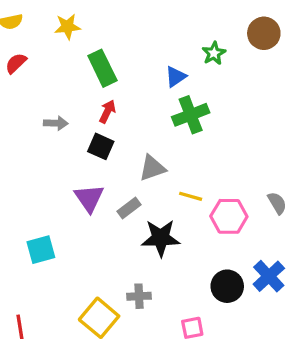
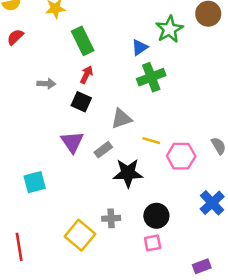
green star: (214, 53) -> (169, 29), size x1.5
black circle: (227, 286) -> (156, 216), moved

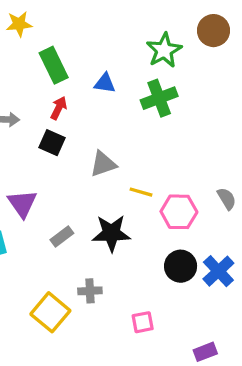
blue triangle: (140, 47) -> (105, 83), moved, turned 42
green cross: (151, 77) -> (159, 98), moved
purple triangle: (72, 142) -> (22, 204), moved
gray rectangle: (103, 150) -> (62, 237), moved
black circle: (156, 216) -> (181, 266), moved

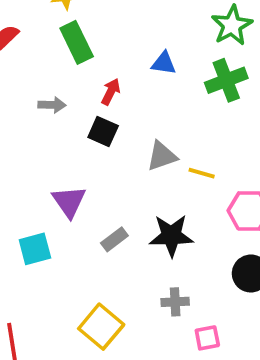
green rectangle: (54, 65) -> (77, 42), moved
yellow line: (141, 192) -> (202, 173), moved
gray cross: (90, 291) -> (175, 302), moved

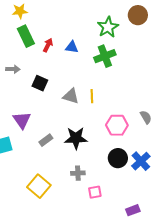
red arrow: (111, 92) -> (48, 45), moved
gray triangle: (162, 156) -> (71, 96), turned 36
yellow line: (202, 173) -> (92, 96), moved, turned 72

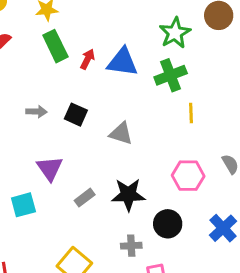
blue triangle: (72, 47) -> (122, 62), size x1.6
gray arrow: (13, 69) -> (37, 112), moved
yellow line: (92, 96) -> (191, 113), moved
black circle: (118, 158) -> (168, 224), moved

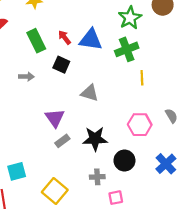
green rectangle: (55, 46) -> (36, 41), moved
red arrow: (88, 59) -> (65, 37), turned -64
black square: (76, 115) -> (61, 65), moved
purple triangle: (50, 168) -> (55, 118), moved
cyan square: (23, 205) -> (17, 171), moved

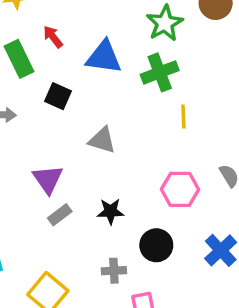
red arrow: (65, 37) -> (53, 37), moved
black star: (95, 139) -> (111, 211), size x0.7

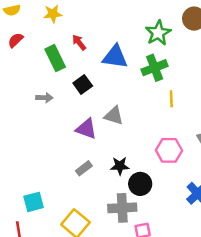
black square: (58, 96) -> (83, 84), turned 30
purple triangle: (48, 179) -> (86, 129), moved, turned -35
black circle: (156, 245) -> (140, 184), moved
gray cross: (114, 271) -> (122, 208), size x1.6

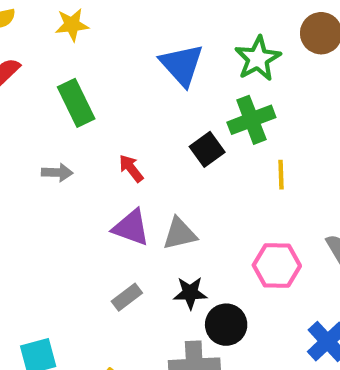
red arrow: (79, 43) -> (131, 168), moved
blue triangle: (115, 57) -> (182, 65), moved, turned 40
black square: (83, 84) -> (207, 149), moved
gray triangle: (114, 116) -> (180, 234), moved, turned -30

